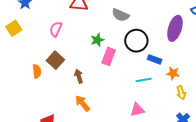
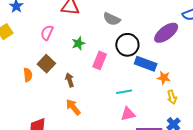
purple ellipse: (175, 28) -> (166, 33), turned 35
green star: (97, 40) -> (78, 43), moved
blue rectangle: (155, 59) -> (146, 64), size x1.5
cyan line: (144, 80) -> (124, 92), moved

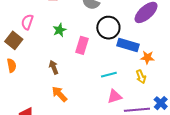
brown square: (46, 64) -> (14, 40), moved
yellow arrow: (172, 97) -> (141, 77), moved

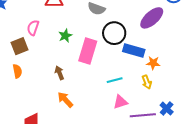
brown square: (14, 40) -> (20, 46), turned 30
pink rectangle: (82, 45) -> (88, 51), size x1.4

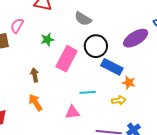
yellow arrow: (147, 82) -> (119, 100), turned -88
pink triangle: (120, 102) -> (72, 112), moved

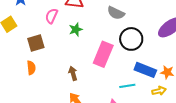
pink semicircle: (17, 26) -> (52, 16), moved
green star: (47, 40) -> (76, 29), moved
blue rectangle: (112, 67) -> (145, 70), moved

